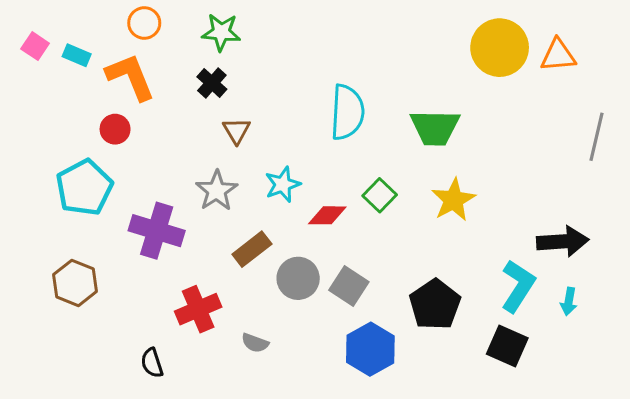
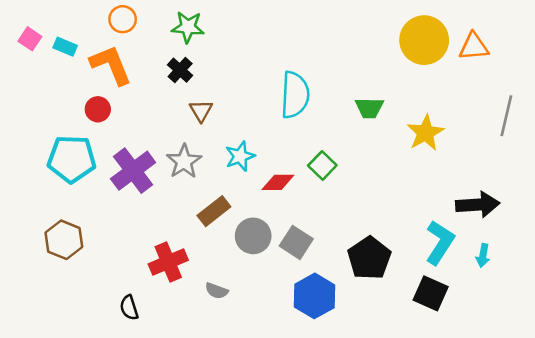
green trapezoid: (435, 128) -> (369, 108), size x0.7
cyan pentagon: (84, 188) -> (72, 159), turned 30
yellow star: (453, 200) -> (425, 133), moved
purple cross: (157, 231) -> (133, 171), moved, turned 36

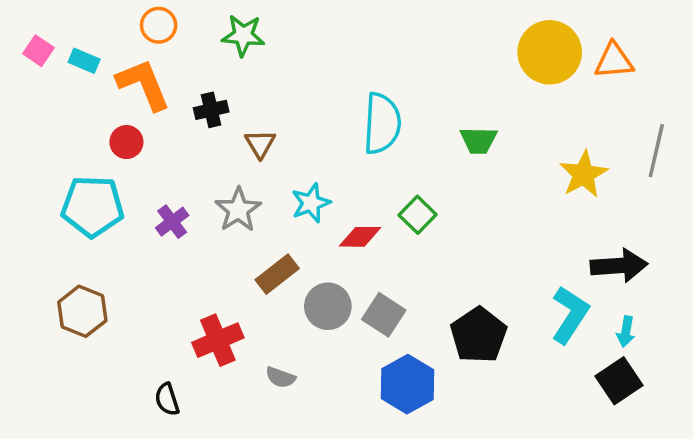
black cross: (180, 70) -> (211, 110), moved, turned 35
yellow star: (425, 133) -> (584, 174), moved
purple cross: (133, 171) -> (172, 222), size x0.6
black square: (431, 293) -> (619, 381), moved, turned 32

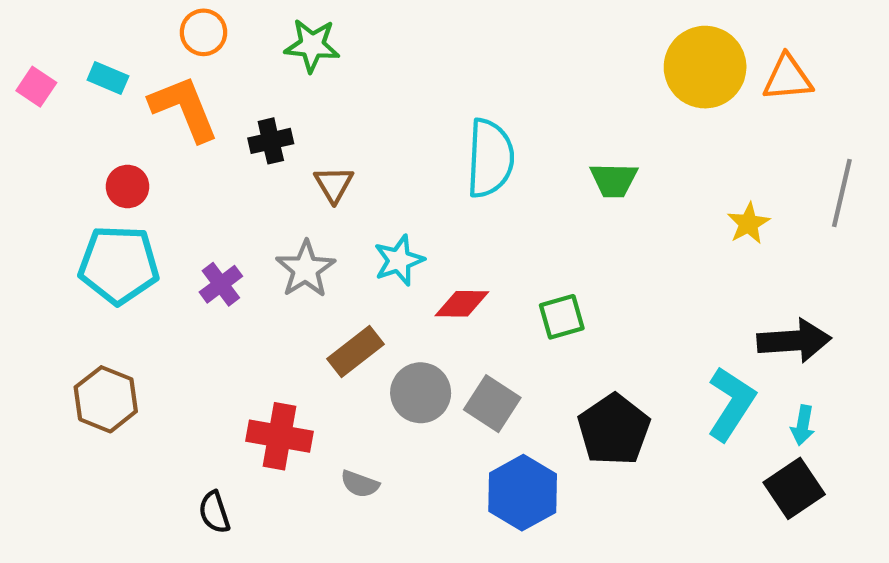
pink square: (38, 51) -> (36, 87), moved
red circle: (126, 142) -> (128, 187), moved
yellow star: (584, 174) -> (748, 223), size x0.7
green square: (418, 215) -> (562, 317), moved, turned 30
red cross: (218, 340) -> (279, 436), turned 33

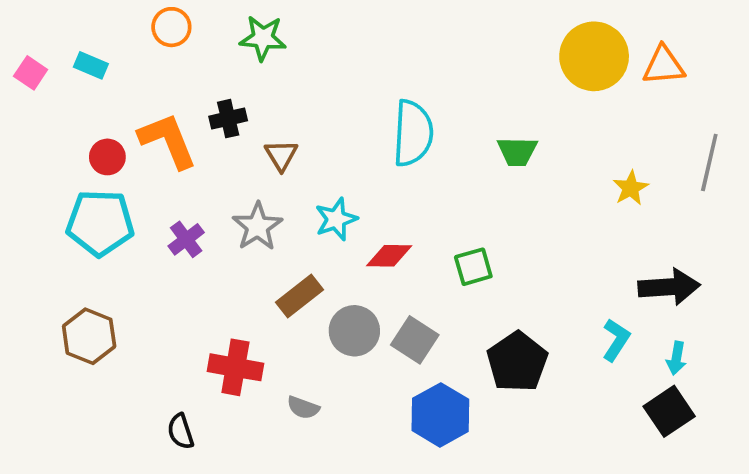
orange L-shape: (184, 108) -> (168, 140), moved
cyan L-shape: (731, 404) -> (616, 340), size x0.7

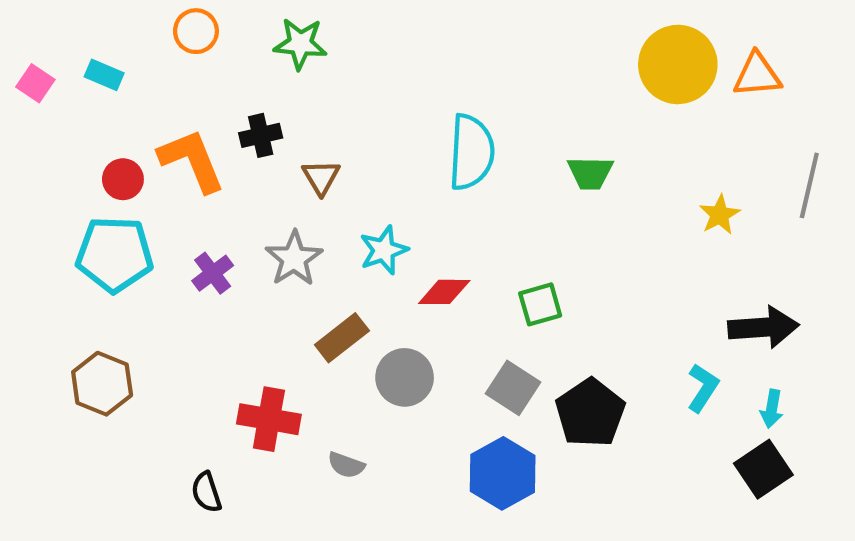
gray square: (415, 340) -> (513, 388), moved

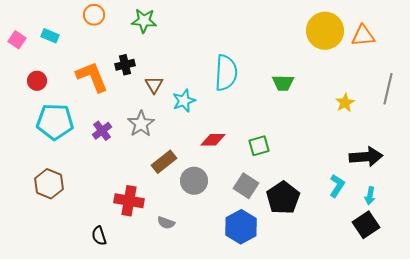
red circle: (123, 179) -> (37, 81), moved
cyan star: (384, 250) -> (184, 101), moved

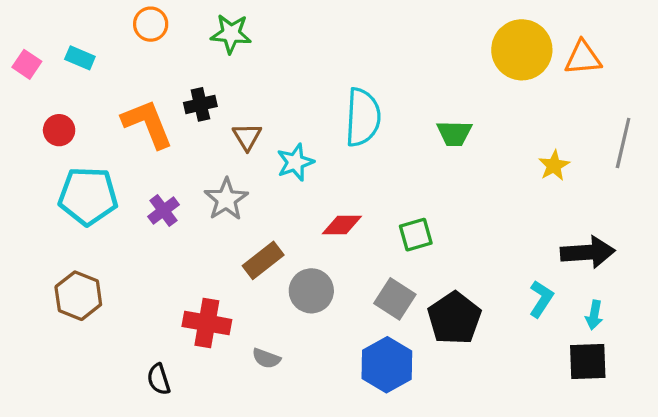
black square: (366, 225) -> (588, 362), turned 32

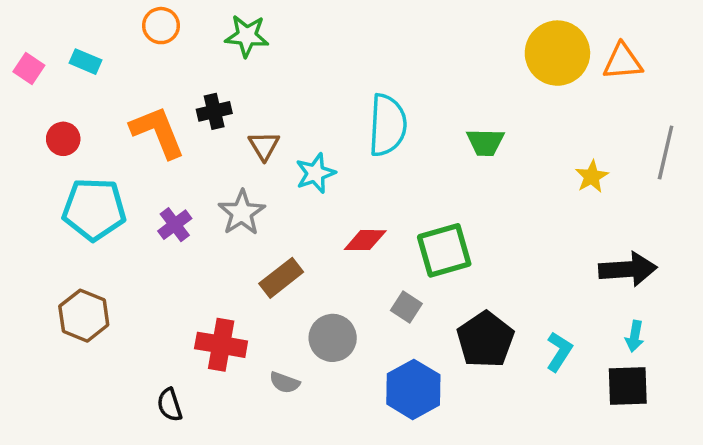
green square: (416, 235) -> (444, 250), size x1.5
gray circle: (311, 291) -> (333, 338), moved
gray square: (395, 299) -> (406, 307), moved, size x0.7
cyan L-shape: (541, 299) -> (559, 352), moved

